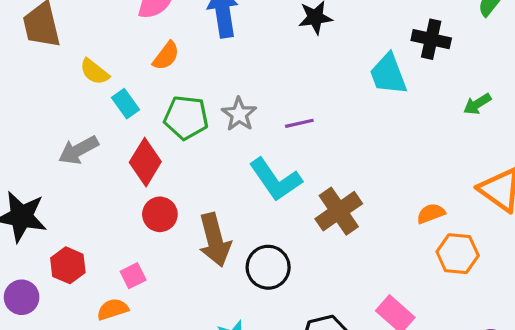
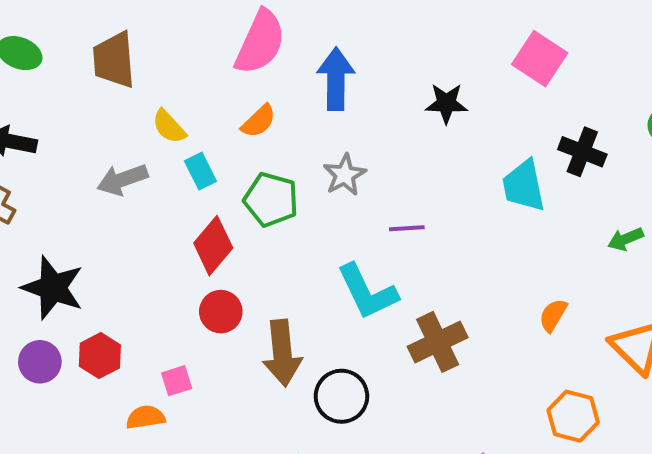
gray star: (239, 114) -> (345, 175), moved
gray arrow: (78, 150) -> (122, 180), moved
orange semicircle: (431, 213) -> (553, 315), moved, turned -48
purple circle: (22, 297) -> (40, 362), moved

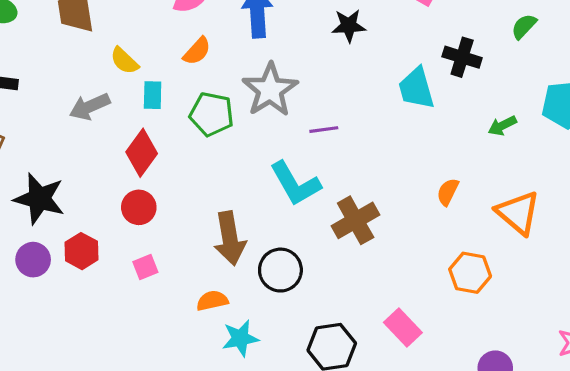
cyan rectangle: (200, 171) -> (153, 95), turned 32
gray star: (345, 175) -> (270, 90), size x1.6
red diamond: (213, 246) -> (142, 153), moved
red circle: (221, 312) -> (139, 207), moved
orange semicircle: (145, 417) -> (212, 301), moved

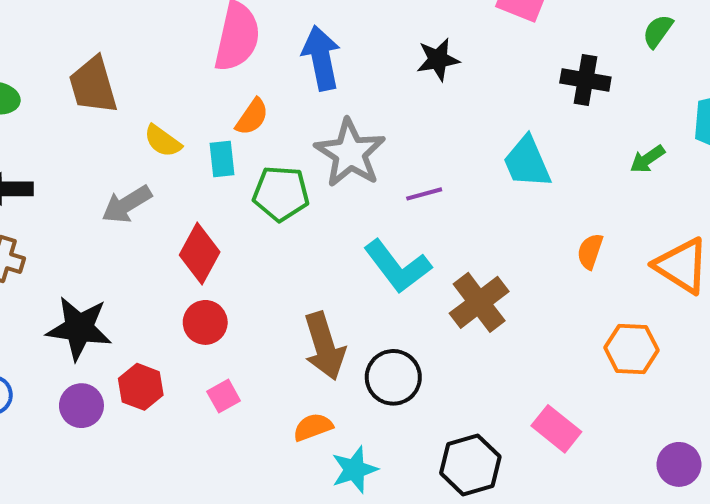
cyan trapezoid: (416, 88) -> (527, 162), moved
cyan rectangle: (153, 95) -> (222, 159), moved

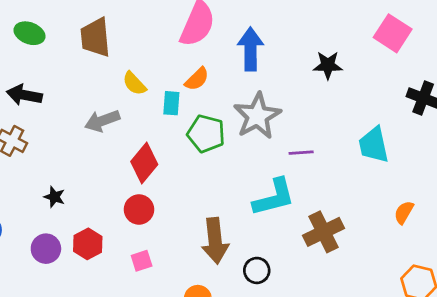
cyan L-shape: (397, 266) -> (274, 197), turned -78
black star: (79, 328) -> (54, 197), size x0.5
black circle: (393, 377) -> (257, 270), size x0.7

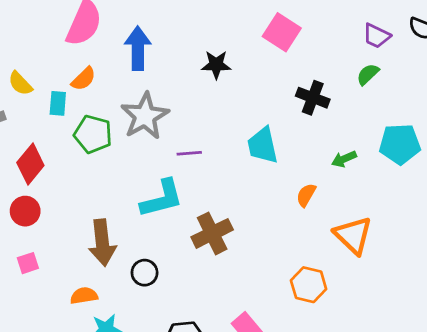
orange semicircle: (404, 212) -> (306, 195), moved

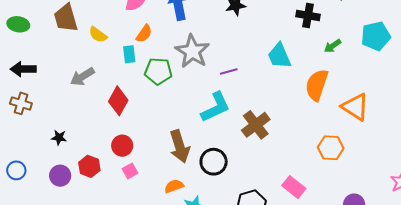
yellow semicircle: (20, 83) -> (98, 35), moved
green arrow: (344, 159) -> (333, 46), moved
orange semicircle: (306, 195) -> (317, 85), size x1.8
red circle: (25, 211) -> (122, 146), moved
black circle: (145, 273) -> (214, 162), size x1.4

